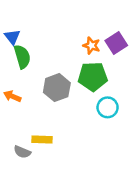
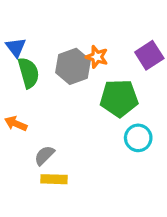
orange star: (91, 46) -> (97, 57), moved
gray hexagon: (57, 88) -> (73, 66), moved
gray semicircle: (22, 152) -> (44, 155), moved, turned 112

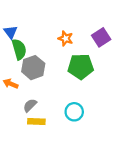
gray hexagon: (73, 66) -> (33, 68), moved
cyan circle: (138, 138) -> (74, 112), moved

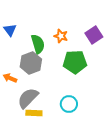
green semicircle: (19, 49) -> (38, 44), moved
gray semicircle: (30, 105) -> (28, 98), size x1.6

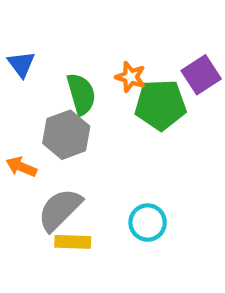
green pentagon: (75, 62) -> (160, 105), moved

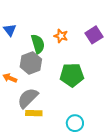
green pentagon: (160, 105) -> (72, 75), moved
cyan circle: (148, 223) -> (75, 123), moved

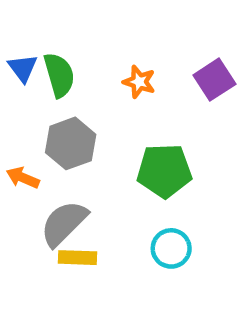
green semicircle: (38, 44) -> (59, 75), moved
cyan circle: (75, 123) -> (171, 248), moved

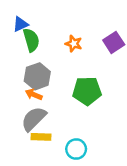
blue triangle: (23, 68) -> (20, 24), moved, turned 42
orange arrow: (23, 178) -> (34, 95), moved
cyan circle: (171, 248) -> (76, 149), moved

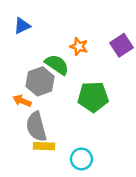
green semicircle: (31, 40) -> (57, 65), moved, turned -40
orange arrow: (34, 95) -> (22, 101), moved
gray semicircle: (34, 119) -> (36, 127), turned -60

